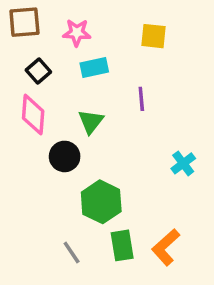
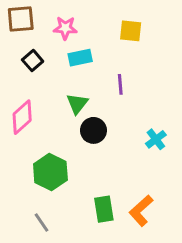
pink diamond: (33, 115) -> (22, 117), moved, turned 44
black circle: (65, 156) -> (93, 130), moved
green hexagon: (101, 202) -> (50, 172), moved
gray line: (72, 252) -> (41, 223), moved

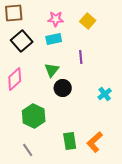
pink star: (65, 28) -> (56, 19), moved
yellow square: (131, 31) -> (88, 21), turned 35
black square: (33, 61) -> (22, 41), size x1.5

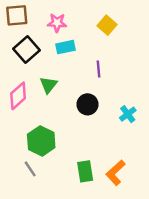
pink star: (56, 19) -> (57, 23), moved
green triangle: (52, 70) -> (48, 85), moved
black circle: (63, 88) -> (88, 104), moved
gray line: (28, 150) -> (30, 169), moved

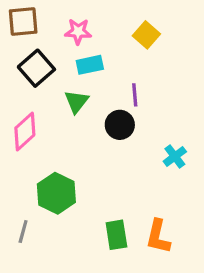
green triangle: (48, 85) -> (76, 102), moved
black circle: (88, 104) -> (120, 125), moved
gray line: (30, 169) -> (23, 231), moved, turned 49
orange L-shape: (116, 173) -> (158, 236), turned -35

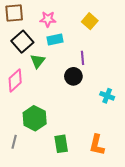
green triangle: (76, 102) -> (38, 61), moved
cyan cross: (175, 156) -> (107, 96), turned -32
green rectangle: (116, 235) -> (61, 144), moved

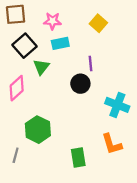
cyan cross: (107, 96) -> (117, 105), size x1.5
green rectangle: (61, 144) -> (78, 157), moved
orange L-shape: (97, 145) -> (112, 144), moved, turned -30

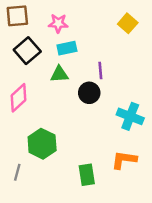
yellow square: (98, 23) -> (128, 23), moved
green triangle: (41, 67) -> (59, 74), moved, turned 48
orange L-shape: (112, 144) -> (124, 160), turned 115

